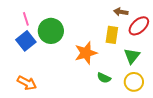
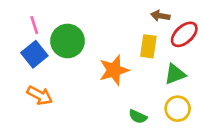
green triangle: (132, 56) -> (175, 74), turned 30
green semicircle: (104, 78) -> (138, 117), moved
orange arrow: (27, 83) -> (40, 95), moved

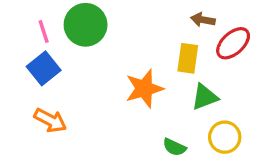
green circle: (68, 41) -> (86, 25), moved
green triangle: (175, 74) -> (205, 97), moved

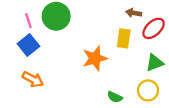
green triangle: (205, 97) -> (155, 63), moved

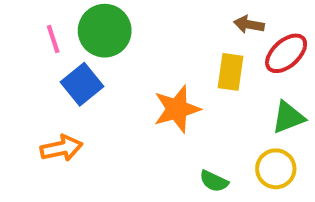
blue square: (28, 45) -> (82, 84), moved
orange arrow: (33, 79) -> (61, 148), turned -40

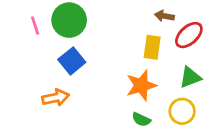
blue square: (82, 84) -> (72, 61), moved
orange star: (177, 109) -> (141, 85), moved
orange arrow: (61, 148) -> (56, 98), moved

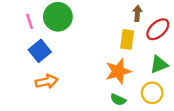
brown arrow: (164, 16) -> (137, 13), turned 84
blue square: (72, 61) -> (40, 51), moved

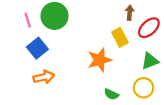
yellow rectangle: (127, 39) -> (120, 37), turned -36
orange star: (118, 71) -> (100, 60), moved

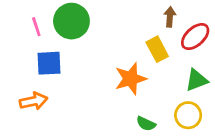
blue square: (37, 48) -> (49, 63), turned 36
orange arrow: (44, 77) -> (34, 101), moved

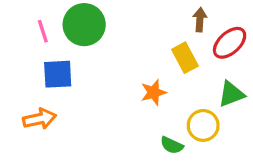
orange star: (131, 79) -> (154, 92), size x0.7
yellow circle: (188, 115) -> (203, 125), moved

